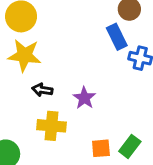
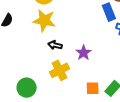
yellow cross: (51, 126) -> (60, 70), turned -36

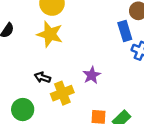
black arrow: (55, 45) -> (42, 77), moved

